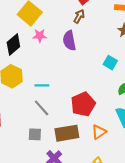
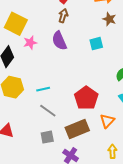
cyan square: (110, 63) -> (96, 44), moved, turned -32

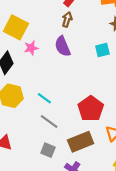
cyan line: (43, 89) -> (44, 98), turned 48
gray square: (47, 137) -> (48, 150), turned 32

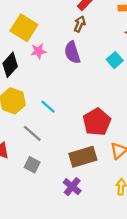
cyan square: (102, 50) -> (115, 60), turned -32
gray line: (49, 122) -> (32, 133), moved
gray square: (48, 150) -> (32, 165), moved

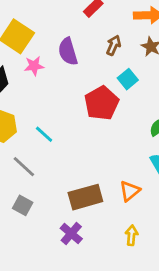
brown arrow: (80, 24) -> (114, 45), moved
purple semicircle: (72, 52) -> (68, 52), moved
red pentagon: (97, 122) -> (102, 103), moved

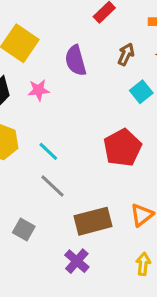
pink star: (34, 66) -> (39, 90), moved
red pentagon: (102, 103) -> (122, 148), moved
gray line: (24, 167) -> (52, 186), moved

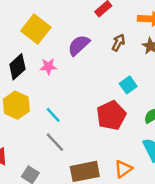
purple semicircle: (76, 61) -> (79, 45), turned 60
cyan square: (141, 92) -> (128, 85), moved

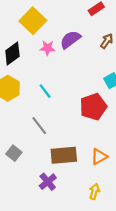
pink star: (48, 67) -> (47, 48), moved
cyan line: (53, 115) -> (45, 91), moved

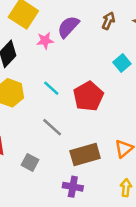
red pentagon: (93, 107) -> (88, 96), moved
purple cross: (48, 182) -> (73, 187), turned -30

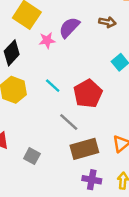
brown arrow: (108, 21) -> (107, 22), turned 77
gray line: (52, 127) -> (69, 122), moved
purple cross: (73, 187) -> (92, 180), moved

